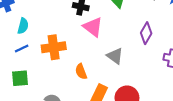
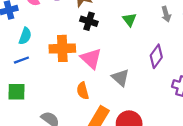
pink triangle: (93, 27) -> (91, 59), moved
orange cross: (54, 47) -> (62, 48), moved

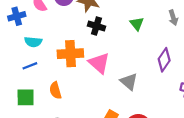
cyan semicircle: (25, 36) -> (33, 42), turned 77
orange semicircle: (83, 91) -> (55, 90), moved

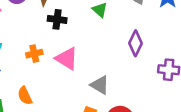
orange cross: (70, 54) -> (34, 54), size x0.6
gray triangle: (129, 82) -> (100, 85), moved

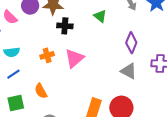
pink triangle: (67, 59) -> (74, 58), turned 50
gray triangle: (100, 85) -> (129, 71), moved

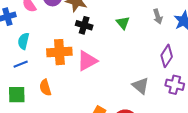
purple diamond: (131, 43) -> (167, 56), moved
cyan semicircle: (12, 52) -> (23, 41), turned 98
orange cross: (47, 55) -> (59, 52), size x1.6

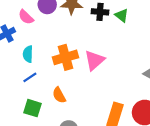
black cross: (84, 25) -> (100, 12), moved
green square: (17, 95) -> (32, 108), turned 30

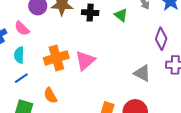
green triangle: (122, 15) -> (121, 15), moved
pink semicircle: (26, 17) -> (22, 28), moved

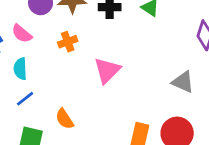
orange cross: (56, 58) -> (68, 42), moved, size x0.6

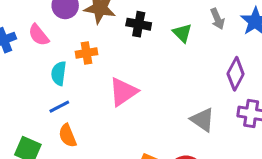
cyan semicircle: (20, 69) -> (59, 73), moved
blue line: (25, 99) -> (59, 107), moved

